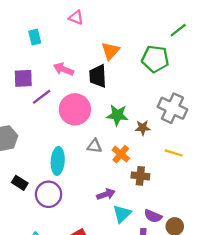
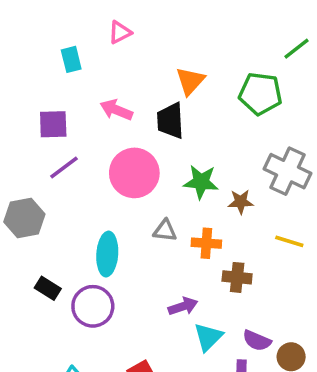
pink triangle: (76, 18) -> (120, 32), moved, turned -49
purple line: (42, 97) -> (64, 168), moved
orange cross: (121, 154) -> (206, 243), turned -36

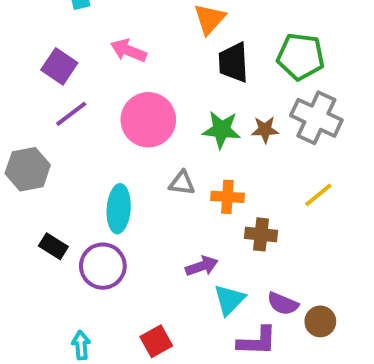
green pentagon: (260, 94) -> (301, 56), moved
black trapezoid: (170, 121) -> (233, 62), moved
purple square: (53, 124) -> (59, 66), turned 36
brown star: (241, 202) -> (265, 130), moved
yellow line: (289, 241) -> (318, 195), turned -56

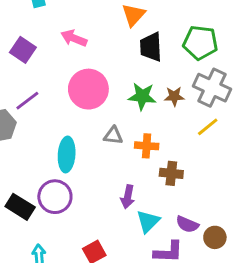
purple line: (71, 114) -> (27, 101), moved
yellow line: (318, 195) -> (208, 127), moved
black rectangle: (53, 246) -> (20, 207), moved, size x1.4
purple arrow: (202, 266) -> (128, 197), turned 120

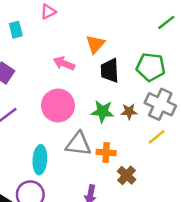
pink arrow: (74, 38) -> (64, 63), moved
gray triangle: (113, 136) -> (78, 144), size x1.6
brown cross: (171, 173) -> (127, 175), turned 36

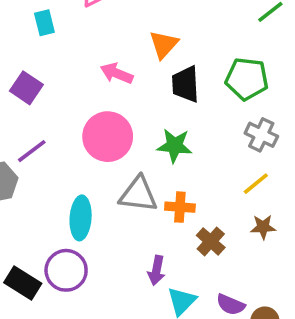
gray cross: (160, 104) -> (261, 135), size x0.7
brown star: (129, 112) -> (263, 227), moved

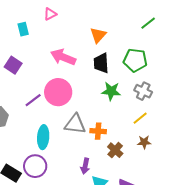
orange triangle: (164, 44) -> (98, 35), moved
pink arrow: (117, 73) -> (63, 57), size x1.4
green star: (175, 146) -> (111, 91), moved
purple line: (32, 151) -> (33, 100), moved

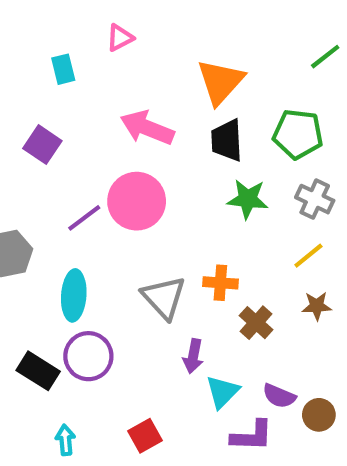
orange triangle: (98, 35) -> (220, 82), size x1.4
gray triangle: (75, 124) -> (164, 298), moved, turned 40
cyan ellipse: (43, 137) -> (74, 295), moved

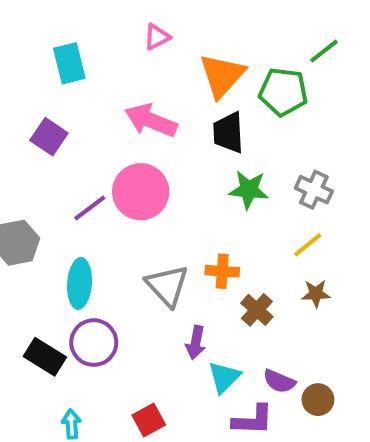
pink triangle: (120, 38) -> (157, 37), moved
cyan rectangle: (63, 69) -> (69, 63), size x1.4
green pentagon: (298, 134) -> (283, 92), moved

